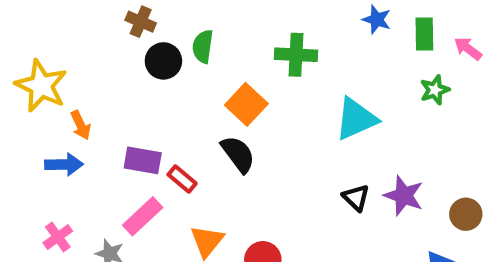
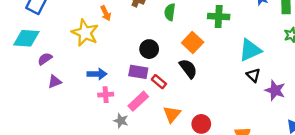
black circle: (163, 61) -> (149, 49), moved
orange arrow: (81, 125) -> (106, 13), moved
black triangle: (356, 198) -> (253, 75), moved
pink cross: (58, 237) -> (106, 95), moved, turned 32

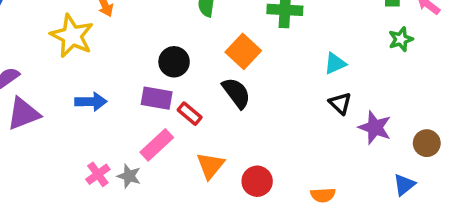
cyan triangle: (250, 50) -> (335, 64), size x0.6
purple triangle: (55, 82) -> (23, 114), size x1.5
pink cross: (106, 95) -> (98, 174), moved, turned -32

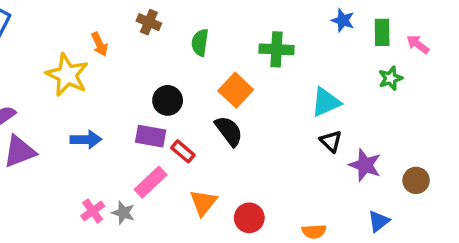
cyan triangle: (335, 64) -> (326, 102), size x1.4
blue triangle: (404, 185) -> (379, 221), moved

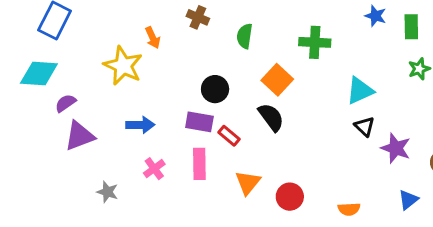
pink rectangle: (151, 182) -> (199, 164), turned -48
pink cross: (93, 211) -> (154, 169), moved
gray star: (123, 213) -> (108, 192), moved

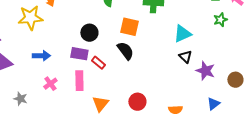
yellow star: (123, 66) -> (30, 18), turned -30
orange square: (277, 80) -> (129, 27), turned -30
orange triangle: (248, 183) -> (100, 104), moved

